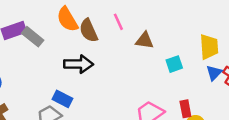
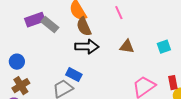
brown semicircle: (89, 31) -> (84, 27), moved
brown triangle: (144, 40) -> (127, 47), moved

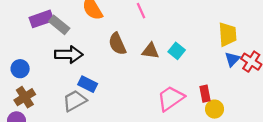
brown semicircle: (84, 27) -> (117, 44), moved
black arrow: (87, 47) -> (69, 54), moved
cyan square: (164, 47) -> (177, 51), moved, turned -32

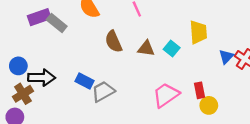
yellow trapezoid: (228, 34) -> (198, 32), moved
black arrow: (69, 54) -> (42, 78), moved
gray trapezoid: (75, 101) -> (103, 91), moved

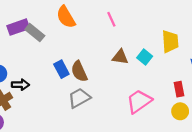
brown semicircle: (114, 42) -> (79, 71), moved
black arrow: (42, 78) -> (20, 85), size x0.7
blue rectangle: (85, 81) -> (61, 69), moved, turned 35
red rectangle: (199, 90) -> (179, 89), moved

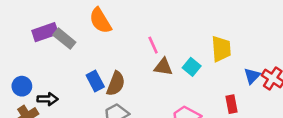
pink line: (111, 19) -> (153, 45), moved
brown semicircle: (79, 71) -> (116, 84), turned -135

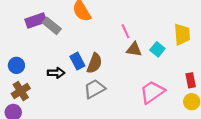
black arrow: (48, 99) -> (56, 73), moved

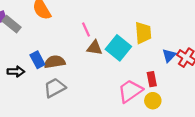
cyan square: (157, 49) -> (118, 48), size x1.6
brown semicircle: (94, 63) -> (55, 62), turned -120
pink trapezoid: (152, 92) -> (130, 91), moved

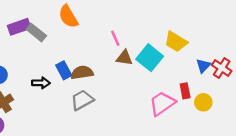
yellow trapezoid: (143, 33) -> (176, 42), turned 125
yellow circle: (153, 101) -> (203, 102), moved

